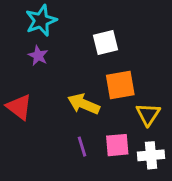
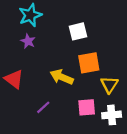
purple line: (82, 147) -> (43, 107), moved, turned 64

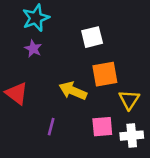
purple line: (43, 107) -> (51, 127), turned -32

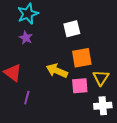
purple line: (51, 127) -> (27, 98), moved
pink square: (102, 127) -> (80, 86), moved

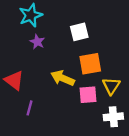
purple star: (26, 38) -> (37, 42), moved

